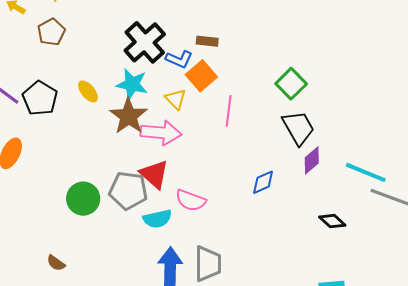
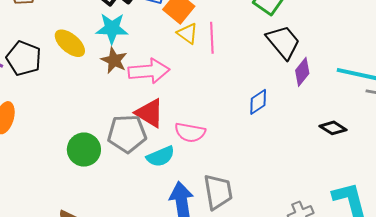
yellow ellipse: (88, 91) -> (70, 43), size x1.4
yellow triangle: (176, 99) -> (187, 33), moved
brown star: (129, 116) -> (114, 60), size x0.7

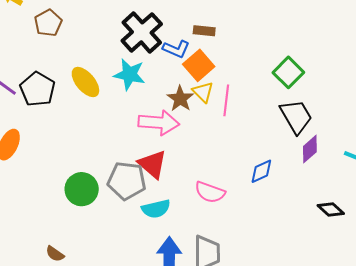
brown star: (114, 60) -> (180, 99), moved
pink semicircle: (190, 132) -> (210, 192), moved

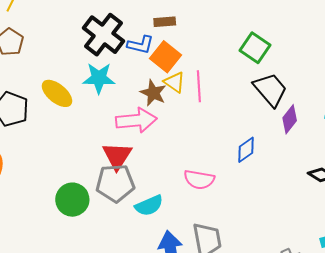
red triangle: (152, 164) -> (117, 156), moved, turned 32

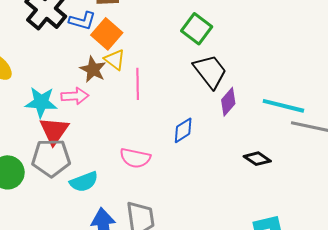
cyan star: (99, 78) -> (41, 102), moved
pink line: (199, 86) -> (138, 84), moved
pink arrow: (136, 120) -> (75, 96), size x0.7

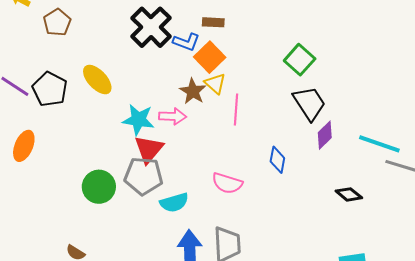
blue diamond: (183, 130) -> (277, 160), turned -52

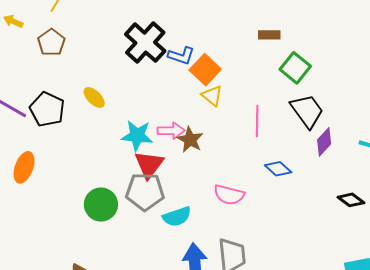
brown rectangle: (213, 22) -> (269, 35), moved
yellow ellipse: (97, 80) -> (94, 97), size x0.7
brown star: (193, 91) -> (190, 140), moved
pink line: (236, 110) -> (257, 121), moved
blue diamond: (277, 160) -> (278, 169), turned -56

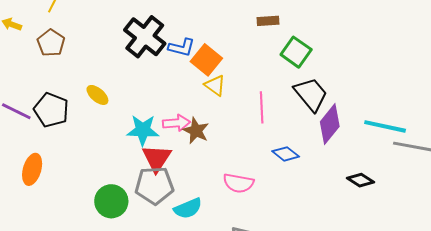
purple diamond: (324, 142) -> (330, 124), size x1.4

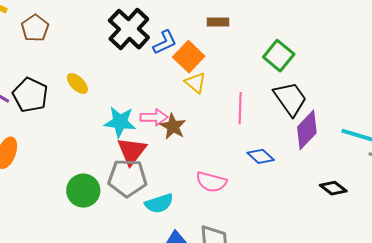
brown rectangle: (268, 21) -> (218, 22), moved
blue L-shape: (182, 47) -> (165, 42), turned -44

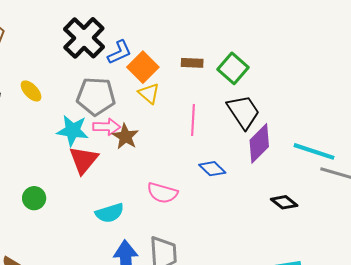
brown rectangle: (218, 22) -> (192, 63), moved
gray pentagon: (127, 178) -> (96, 96), moved
green circle: (83, 191) -> (34, 198), size x0.7

